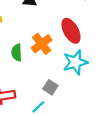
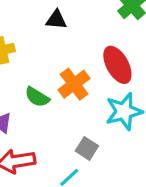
green semicircle: (17, 53) -> (37, 97), turned -56

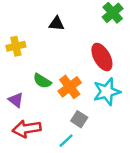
orange cross: (74, 84) -> (70, 87), moved

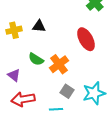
black triangle: (57, 24) -> (39, 26), moved
cyan star: (107, 92) -> (94, 93), moved
cyan line: (66, 141) -> (56, 109), turned 40

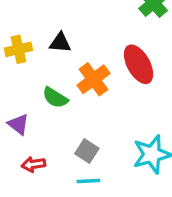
orange cross: (59, 64) -> (93, 79), moved
gray square: (67, 91) -> (87, 151), moved
red arrow: (23, 99) -> (33, 164), size x0.6

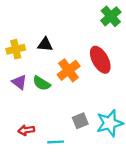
purple triangle: (18, 124) -> (19, 82), moved
gray square: (87, 151) -> (80, 121), moved, turned 35
cyan line: (88, 181) -> (56, 142), moved

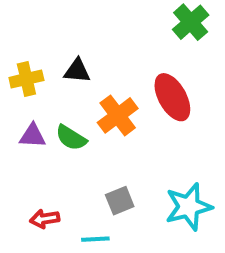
purple triangle: (19, 82) -> (33, 136), turned -35
gray square: (80, 121) -> (120, 201), moved

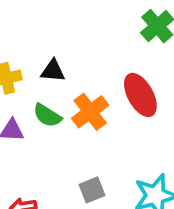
green semicircle: (71, 138) -> (47, 115), moved

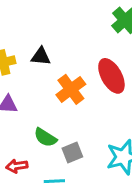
green semicircle: (47, 115) -> (45, 138), moved

